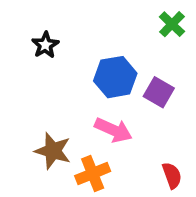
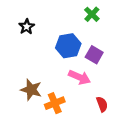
green cross: (172, 24) -> (92, 14), moved
pink arrow: (113, 130) -> (80, 77), moved

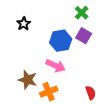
purple square: (94, 55) -> (84, 36), moved
pink arrow: (80, 77) -> (56, 66), moved

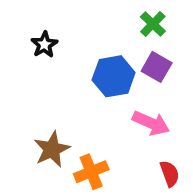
pink arrow: (56, 66) -> (151, 123), moved
brown star: (28, 80) -> (52, 149), turned 30

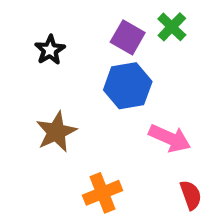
purple square: (157, 67) -> (128, 37), moved
brown star: (52, 149) -> (56, 132), moved

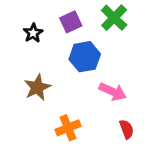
green cross: (172, 27) -> (114, 18), size x1.4
purple square: (128, 37) -> (71, 22), moved, turned 35

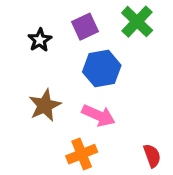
pink arrow: (113, 92) -> (98, 115), moved

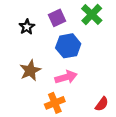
pink arrow: (98, 115) -> (66, 77), turned -40
red semicircle: (152, 156) -> (102, 104), turned 56

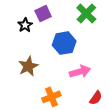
purple square: (57, 18) -> (43, 14), moved
pink arrow: (66, 77) -> (80, 72), moved

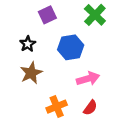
black star: (25, 25) -> (28, 44), moved
red semicircle: (96, 98) -> (90, 108), moved

